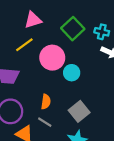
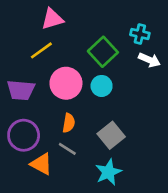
green square: (73, 29) -> (103, 52), moved
pink circle: (52, 58) -> (66, 83), moved

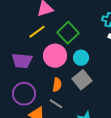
green square: (103, 52) -> (68, 33), moved
gray square: (111, 135) -> (82, 80), moved

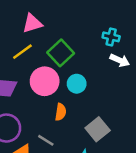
gray square: (82, 80) -> (98, 129), moved
orange semicircle: (57, 85) -> (61, 112), moved

